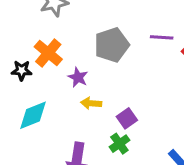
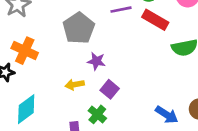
purple star: (78, 77) -> (96, 61), moved
green cross: (119, 144) -> (97, 114), moved

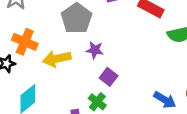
yellow arrow: (75, 85) -> (57, 59), moved, size x1.5

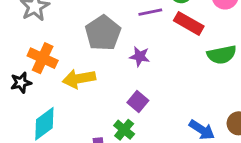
purple star: (95, 50) -> (140, 56), moved

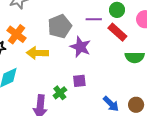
purple star: (140, 56) -> (80, 47), size x1.5
purple square: (138, 101) -> (79, 81), moved, turned 32

